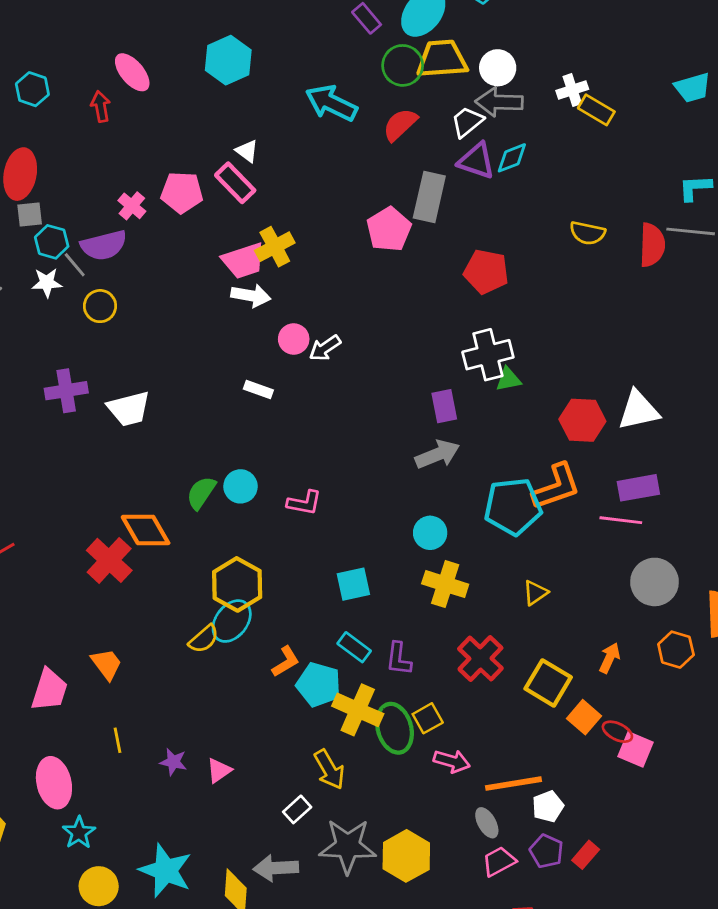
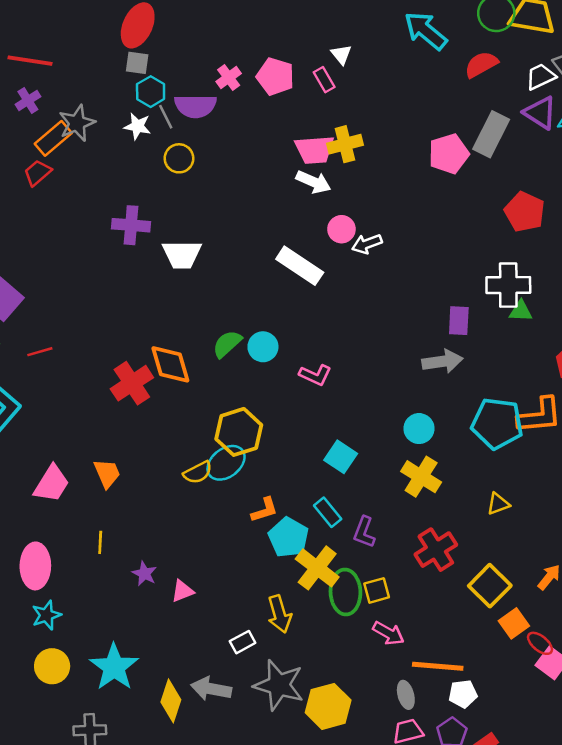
pink rectangle: (235, 183) -> (324, 80), size x0.7
white rectangle: (258, 389) -> (300, 266), size x1.8
cyan square: (353, 584) -> (341, 457), turned 32

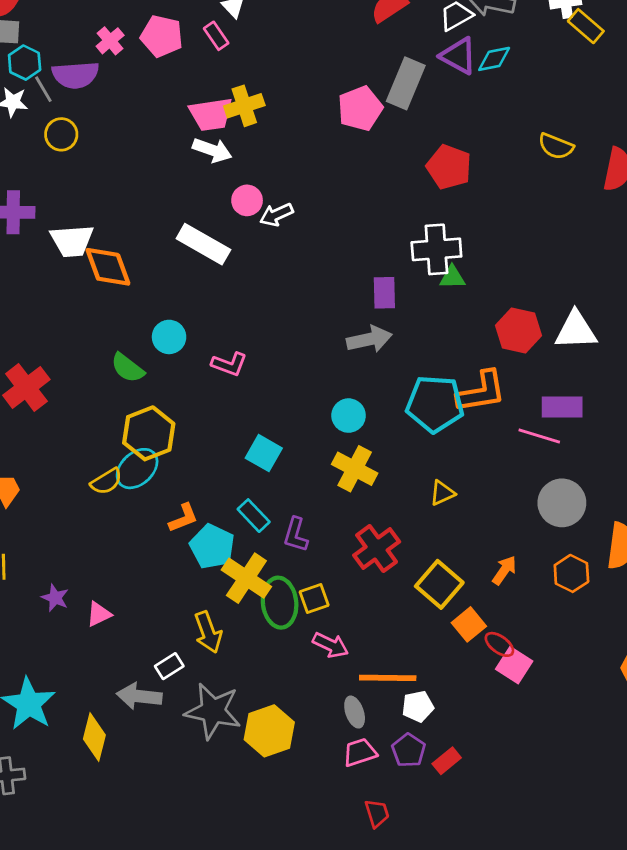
green semicircle: (227, 344) -> (128, 368), moved, turned -96
orange diamond: (170, 364) -> (108, 267), moved
gray arrow: (211, 689) -> (139, 696), moved

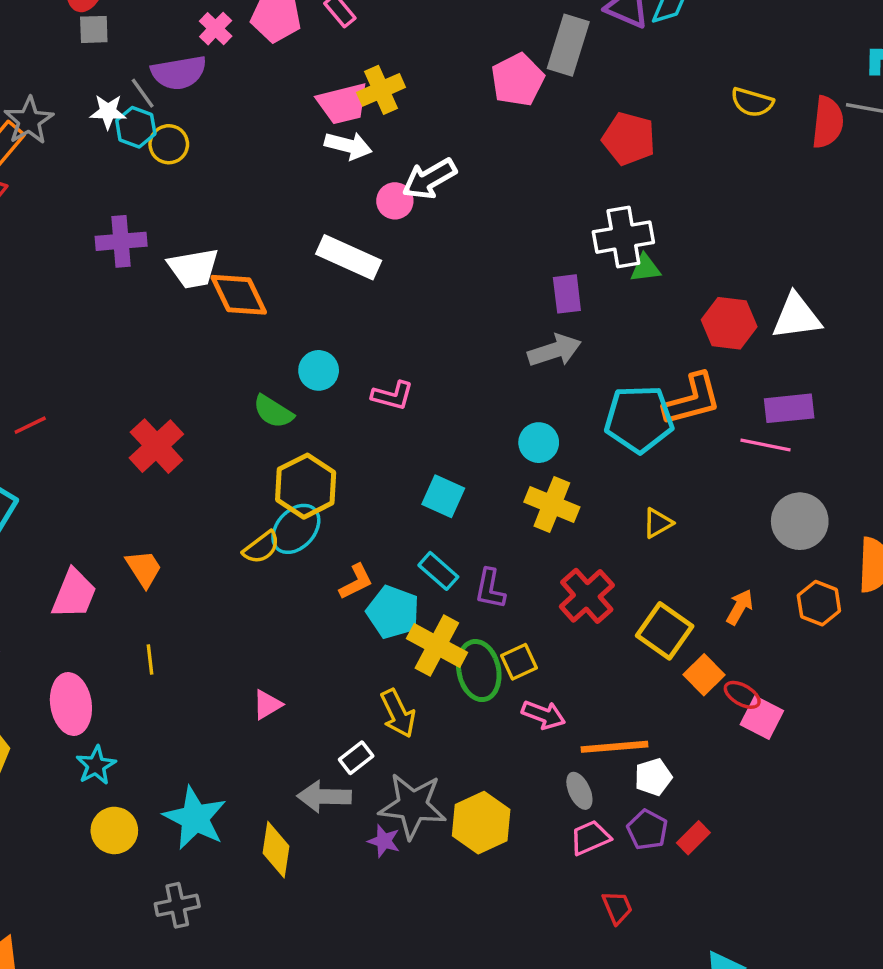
cyan hexagon: (25, 63) -> (136, 127), moved
white arrow: (276, 215) -> (429, 179), moved, size x1.4
purple star: (55, 598) -> (384, 841), moved

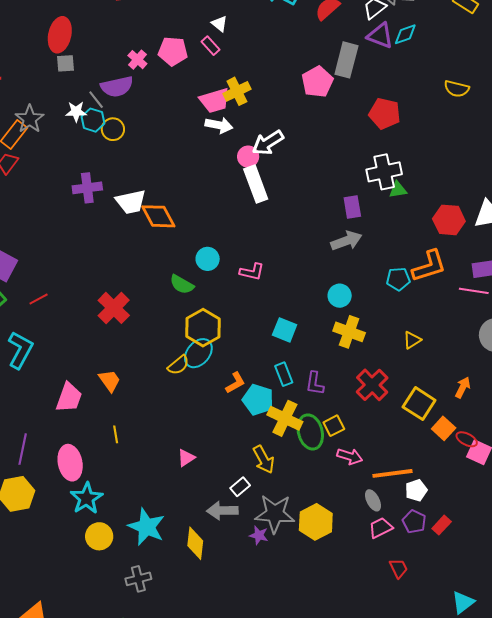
white rectangle: (349, 257) -> (256, 184), moved, turned 48
cyan pentagon: (639, 419) -> (398, 279), size x0.6
cyan rectangle: (438, 571) -> (284, 374), turned 30
cyan star: (96, 765) -> (87, 498), size x1.4

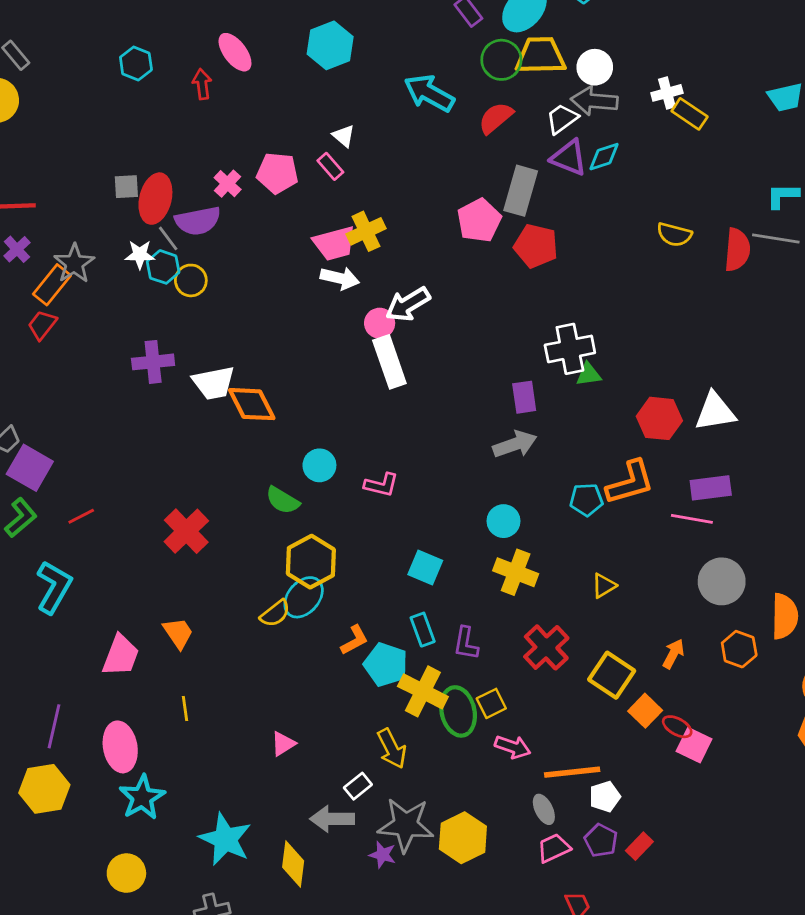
red ellipse: (60, 35) -> (155, 199), moved
red pentagon: (385, 114) -> (536, 246), moved
yellow circle: (99, 536) -> (126, 873), moved

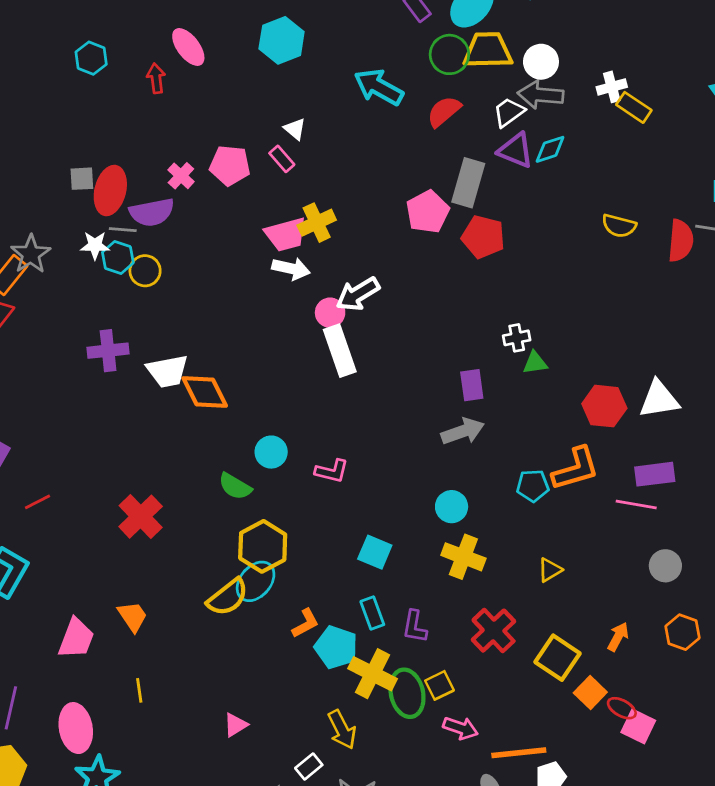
gray line: (168, 238) -> (123, 230), turned -48
white cross: (570, 349) -> (517, 338), size x0.6
gray circle: (722, 581) -> (665, 566), size x0.7
yellow semicircle: (275, 613) -> (228, 597), size x1.4

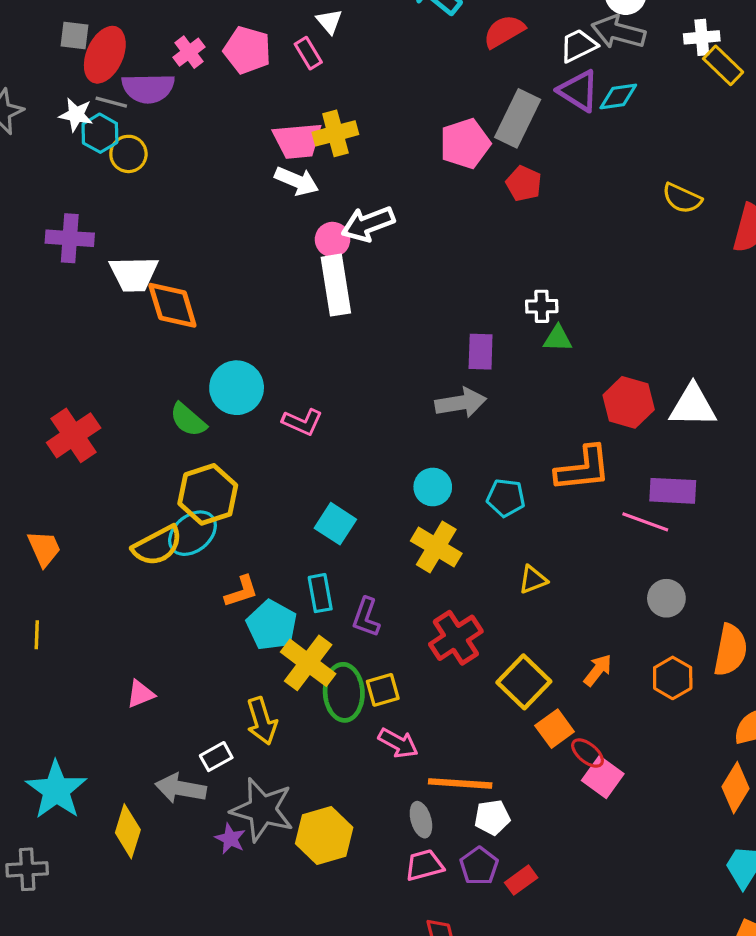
red pentagon: (483, 237) -> (524, 183), size x0.7
cyan circle: (271, 452) -> (237, 388), size x1.4
cyan pentagon: (533, 486) -> (506, 498), moved

